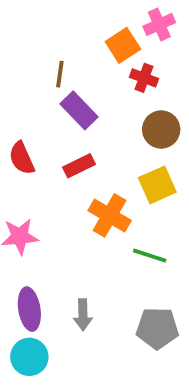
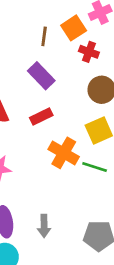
brown line: (60, 74) -> (44, 36), moved
green line: (150, 256) -> (95, 167), moved

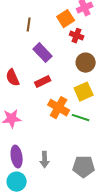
brown line: (44, 36) -> (29, 25), moved

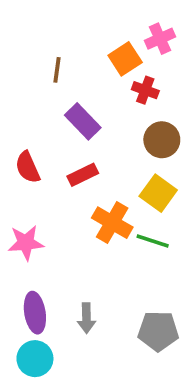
yellow square: (84, 92) -> (158, 193), turned -30

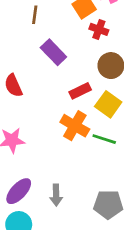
red rectangle: (83, 175) -> (80, 91), moved
purple ellipse: (35, 313) -> (19, 191), turned 52

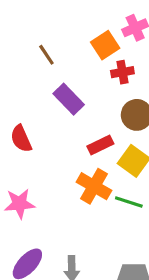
brown line: (35, 15) -> (46, 55), turned -42
red cross: (99, 29) -> (122, 72), turned -30

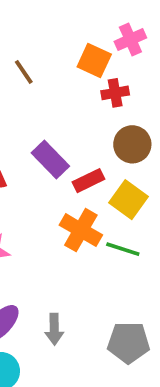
orange square: (105, 45) -> (94, 61), turned -32
purple rectangle: (69, 99) -> (50, 160), moved

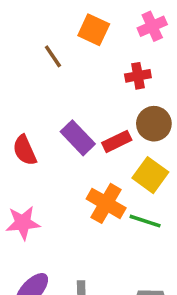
orange square: (94, 61) -> (94, 30), moved
red rectangle: (88, 181) -> (117, 141), moved

